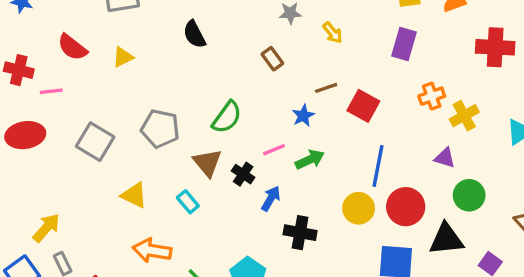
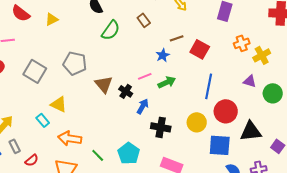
green semicircle: (227, 117) -> (111, 30), moved
green circle: (469, 195) -> (273, 93), moved
cyan rectangle: (188, 202) -> (43, 120), moved
yellow circle: (359, 208) -> (197, 122), moved

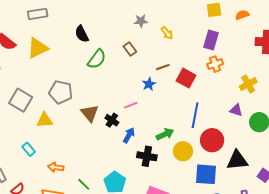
yellow triangle: (52, 19) -> (38, 48), size x1.6
orange cross: (242, 43) -> (215, 64), moved
green arrow: (167, 82) -> (165, 134), moved
yellow triangle: (59, 104) -> (45, 120), moved, turned -30
orange arrow: (70, 138) -> (56, 167), size x0.7

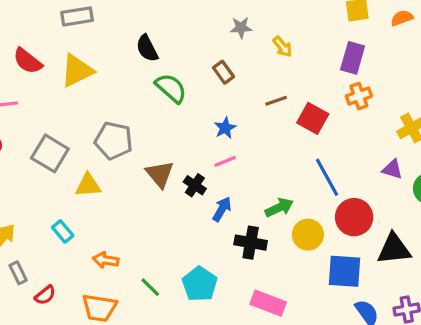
green semicircle: (97, 59) -> (171, 88), turned -85
blue star: (149, 84) -> (225, 128), moved
blue line: (195, 115) -> (327, 177), turned -40

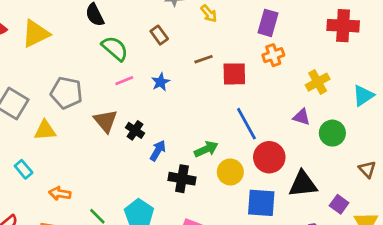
red square: (313, 118) -> (234, 74), turned -30
pink line: (225, 161) -> (124, 81), moved

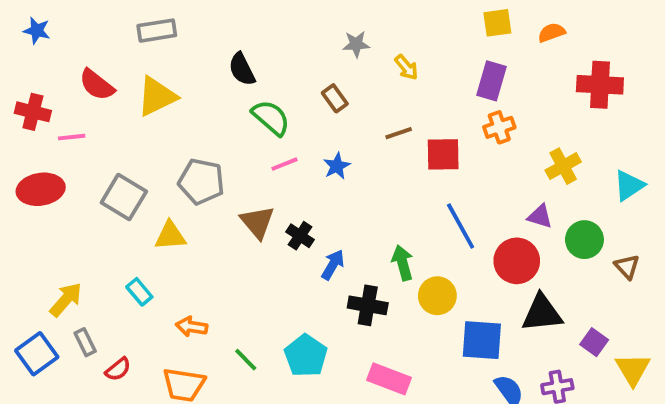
green arrow: (206, 149) -> (403, 263), turned -80
red circle: (269, 157) -> (517, 261), moved
brown triangle: (367, 169) -> (627, 267), moved

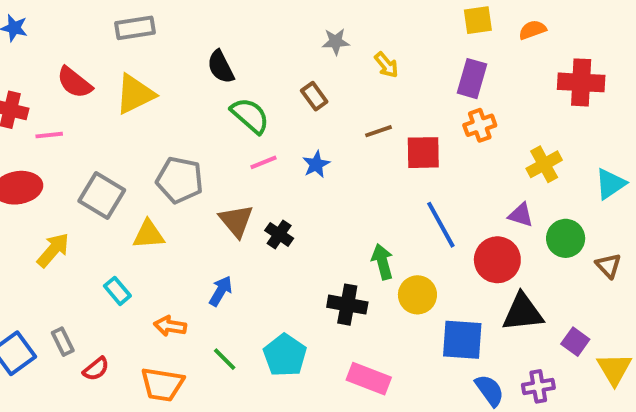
blue arrow: (333, 265) -> (221, 291), moved
yellow arrow: (66, 300) -> (53, 250), moved

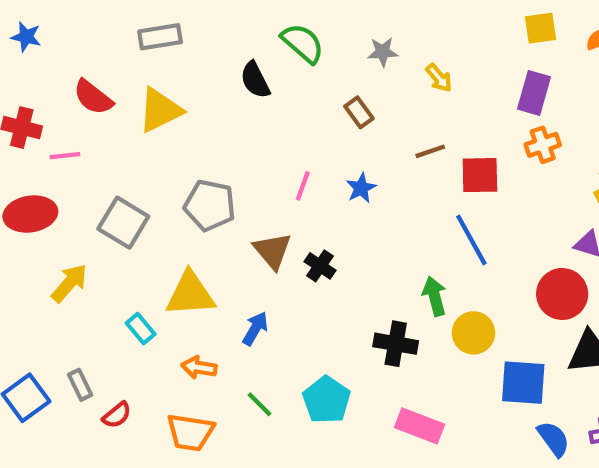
green semicircle: (250, 116) -> (303, 43), moved
pink line: (264, 162) -> (303, 186), turned -48
blue line: (441, 225) -> (471, 240), moved
yellow triangle: (149, 234) -> (190, 294), moved, size x1.4

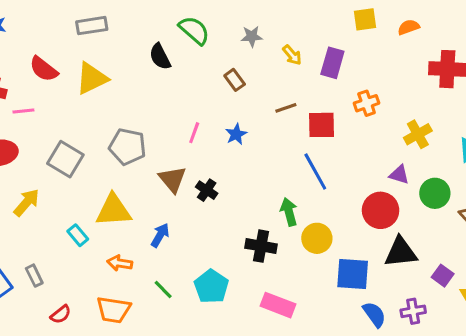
purple rectangle: (534, 93) -> (332, 63), moved
red semicircle: (117, 415) -> (61, 314), moved

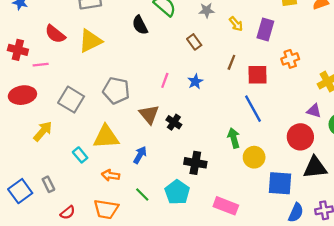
brown line: (286, 108) -> (231, 62), turned -49
black cross: (261, 246) -> (195, 163), moved
blue semicircle: (374, 314) -> (296, 213), turned 60

